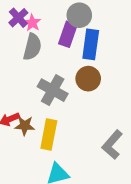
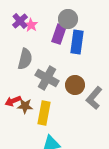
gray semicircle: (32, 47) -> (25, 59), moved
brown circle: (88, 79) -> (75, 85), moved
gray L-shape: (112, 145) -> (94, 98), moved

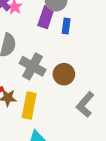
blue rectangle: (77, 42) -> (66, 26), size x0.6
gray L-shape: (94, 98) -> (85, 104), moved

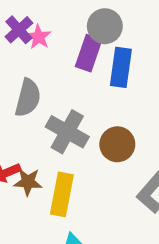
blue rectangle: (66, 26) -> (121, 67), size x1.5

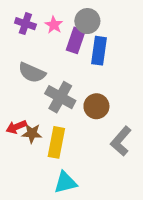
purple cross: (19, 30) -> (25, 24), turned -30
pink star: (39, 37) -> (54, 25), moved
gray semicircle: (28, 98) -> (32, 73), turned 100

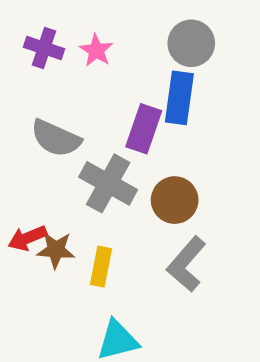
gray circle: (87, 21) -> (191, 43), moved
purple rectangle: (76, 40) -> (144, 129), moved
gray L-shape: (121, 141) -> (187, 264), moved
yellow rectangle: (56, 142) -> (101, 267), size x0.7

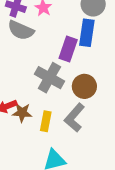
gray semicircle: (56, 138) -> (21, 30), moved
gray L-shape: (187, 264) -> (74, 118), moved

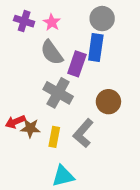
gray semicircle: (21, 30) -> (52, 53), moved, turned 30
brown circle: (84, 86) -> (108, 102), moved

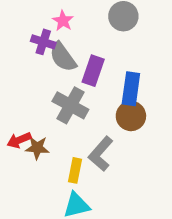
purple cross: (24, 21) -> (43, 42), moved
blue rectangle: (96, 48) -> (131, 89), moved
yellow rectangle: (54, 137) -> (75, 170), moved

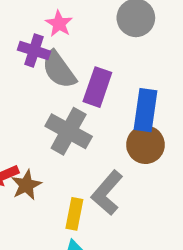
brown star: (37, 148) -> (26, 185), turned -30

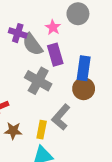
pink star: (59, 24) -> (53, 27), moved
purple rectangle: (97, 87) -> (55, 55), turned -35
brown star: (26, 185) -> (13, 131), moved, turned 30

